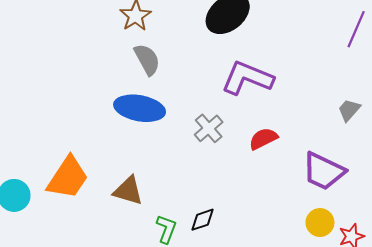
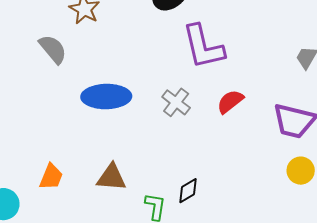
gray semicircle: (147, 59) -> (53, 49), moved
purple L-shape: (247, 78) -> (203, 47), turned -114
orange trapezoid: (68, 178) -> (51, 177), size x0.6

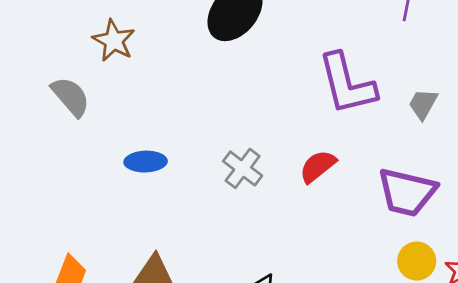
purple L-shape: (203, 47) -> (347, 84), moved
blue ellipse: (106, 97) -> (146, 162), size x0.6

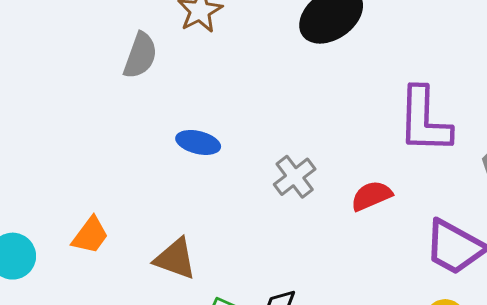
gray semicircle: (71, 97) -> (140, 55), turned 45

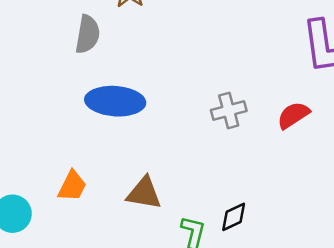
blue ellipse: (198, 142) -> (115, 101), moved, size x1.6
gray cross: (295, 177) -> (229, 111), turned 32

